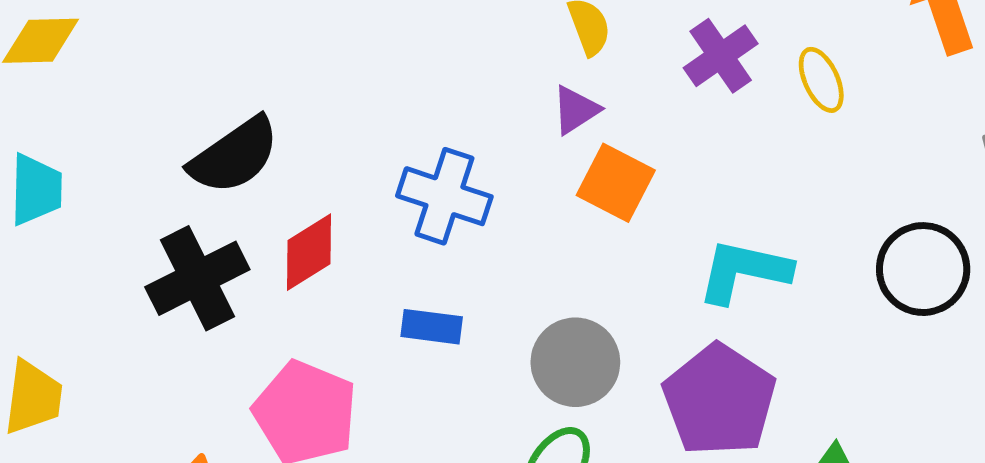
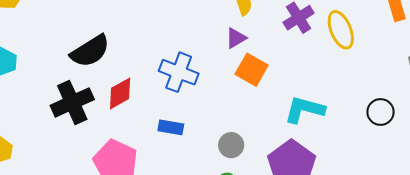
yellow ellipse: (821, 80) -> (341, 30), size x1.4
black circle: (923, 269) -> (381, 112), size x0.7
gray circle: (575, 362) -> (231, 145), size x0.7

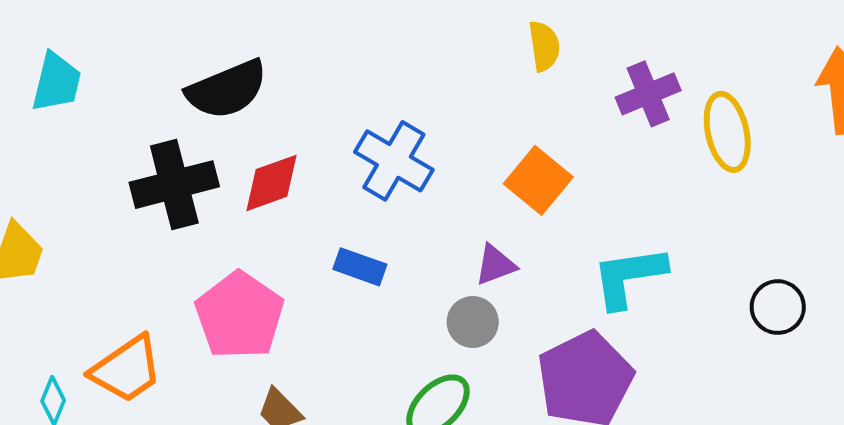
purple triangle: (236, 38) -> (495, 265), moved
cyan L-shape: (304, 110) -> (629, 277), turned -33

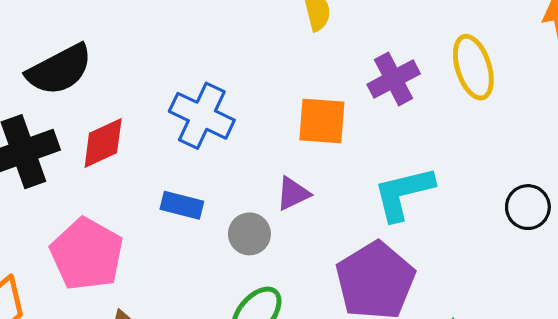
purple cross: (648, 94) -> (394, 79), moved
orange square: (538, 180) -> (322, 121), turned -30
gray circle: (473, 322) -> (249, 234), moved

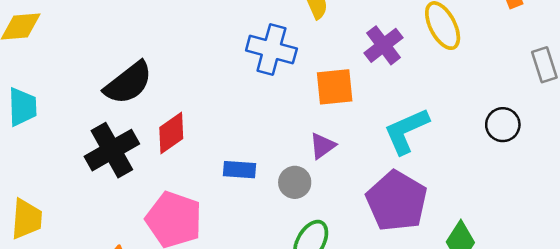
blue cross: (202, 116) -> (271, 50), moved

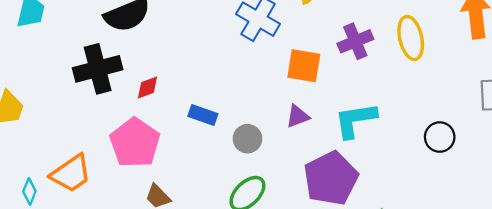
red diamond: (171, 133) -> (147, 88), moved, size x0.7
purple triangle: (322, 146) -> (298, 116), moved

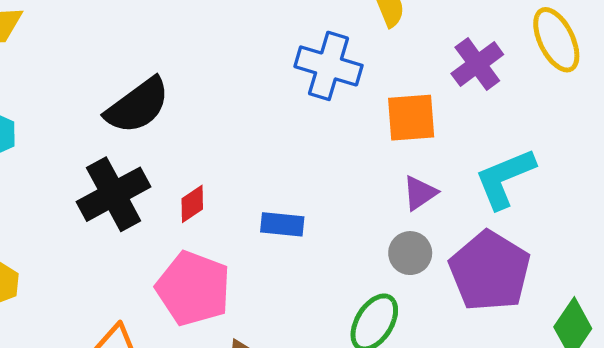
gray circle: (247, 139) -> (410, 253), moved

